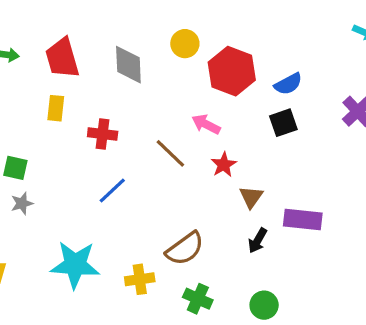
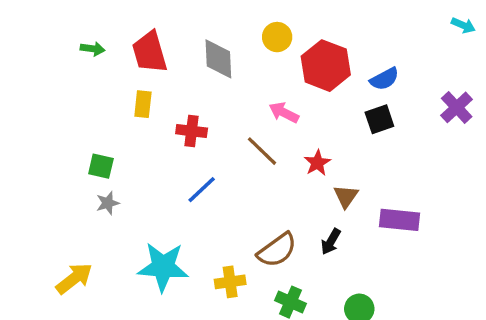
pink arrow: (206, 124) -> (284, 113), moved
black arrow: (258, 241) -> (331, 242), moved

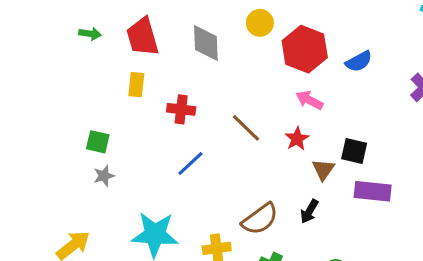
pink arrow: (284, 113) -> (309, 100), moved
black square: (379, 119) -> (354, 151), moved, turned 32

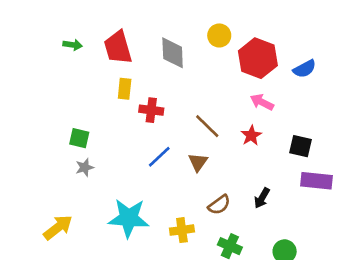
yellow rectangle: (136, 85) -> (125, 89), moved
brown triangle: (323, 170) -> (198, 162), moved
brown semicircle: (260, 219) -> (219, 205), size x0.7

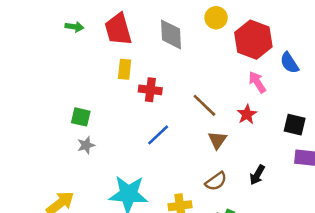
blue semicircle: (305, 69) -> (289, 63), moved, turned 85
pink arrow: (262, 102) -> (257, 82), turned 30
brown triangle: (198, 162) -> (217, 140), moved

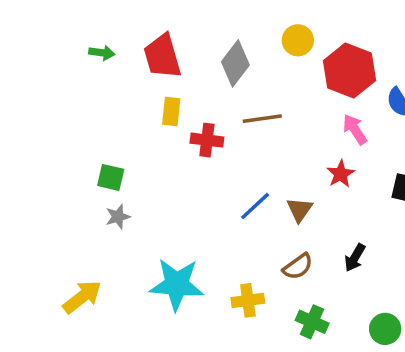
gray diamond: (171, 34) -> (235, 63), turned 40
brown line: (204, 105) -> (262, 119), moved, turned -52
blue line: (158, 135) -> (255, 206), moved

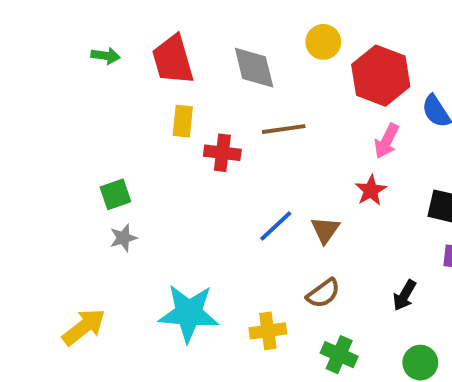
gray diamond: (235, 63) -> (254, 68), turned -51
pink arrow: (355, 129) -> (387, 141), turned -120
green square: (111, 177) -> (115, 194), turned -32
black arrow: (355, 258) -> (404, 295), moved

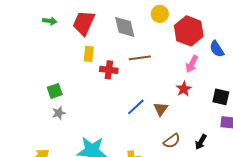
red trapezoid: (173, 60) -> (84, 23), turned 40
brown semicircle: (323, 293) -> (172, 141), moved

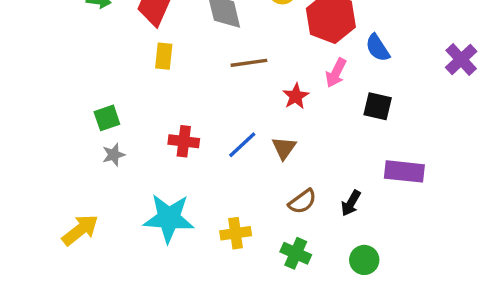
red cross: (109, 70) -> (184, 141), moved
red star: (184, 89) -> (296, 96), moved
black square: (221, 97) -> (378, 106), moved

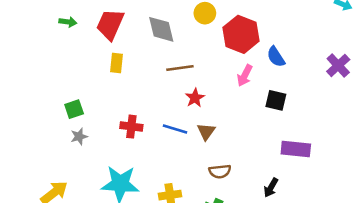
red star: (296, 96) -> (195, 98), moved
blue line: (242, 145) -> (175, 129), turned 60
brown semicircle: (302, 201) -> (220, 171), turned 30
black arrow: (351, 203) -> (271, 188), moved

